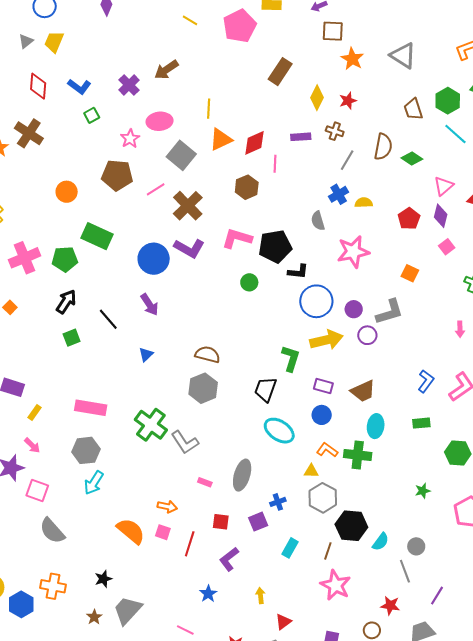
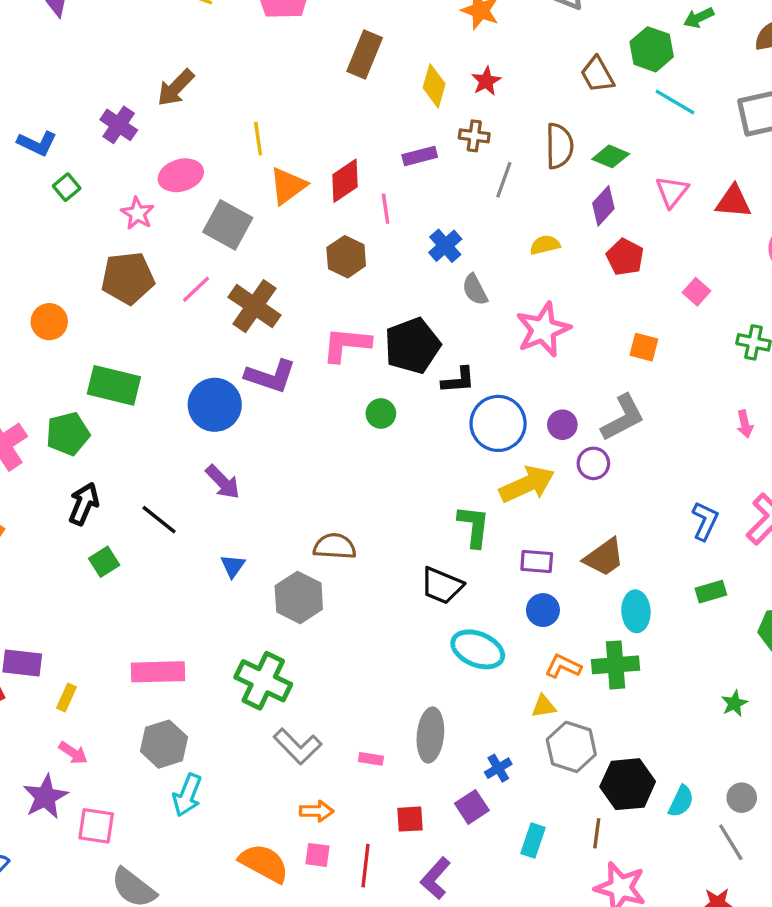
blue cross: (339, 194) -> (445, 246), moved
purple diamond: (441, 216) -> (603, 206), moved, turned 40
gray hexagon: (203, 388) -> (299, 598), moved
black trapezoid: (265, 389) -> (442, 586), turned -76
gray L-shape: (185, 442) -> (298, 746), moved

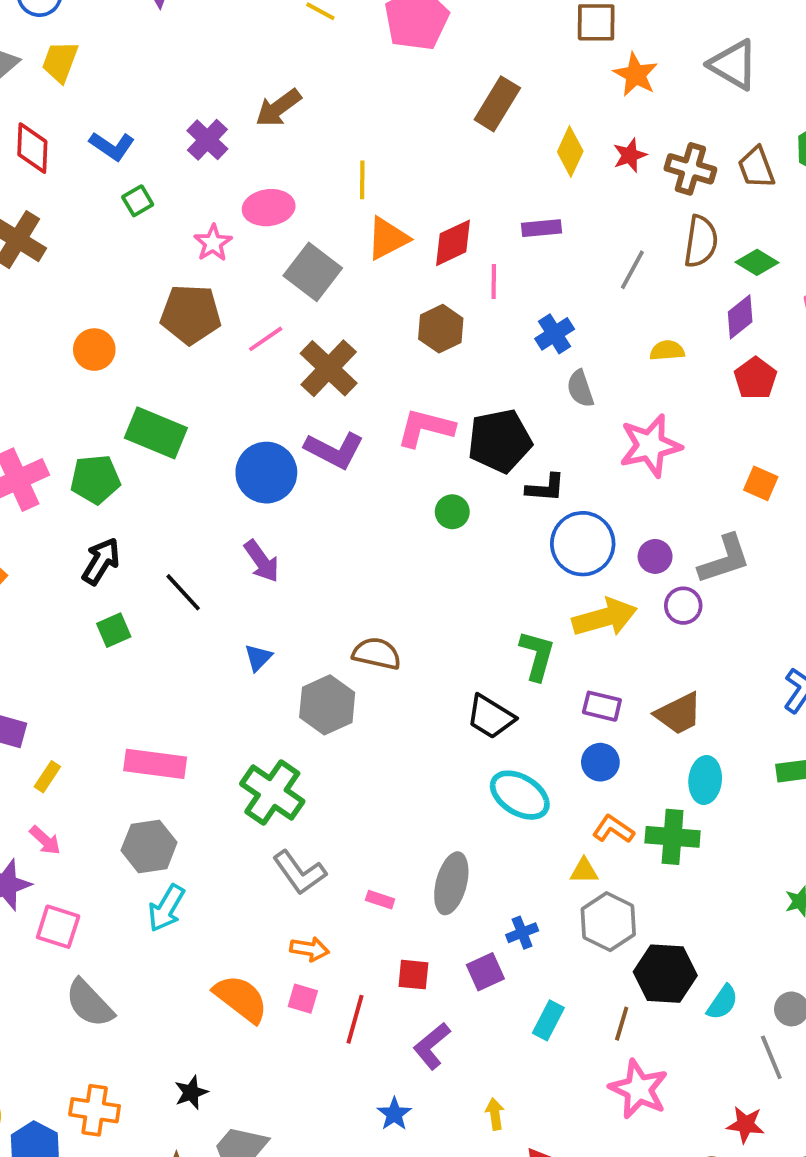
brown cross: (474, 136) -> (690, 169), moved, size x1.4

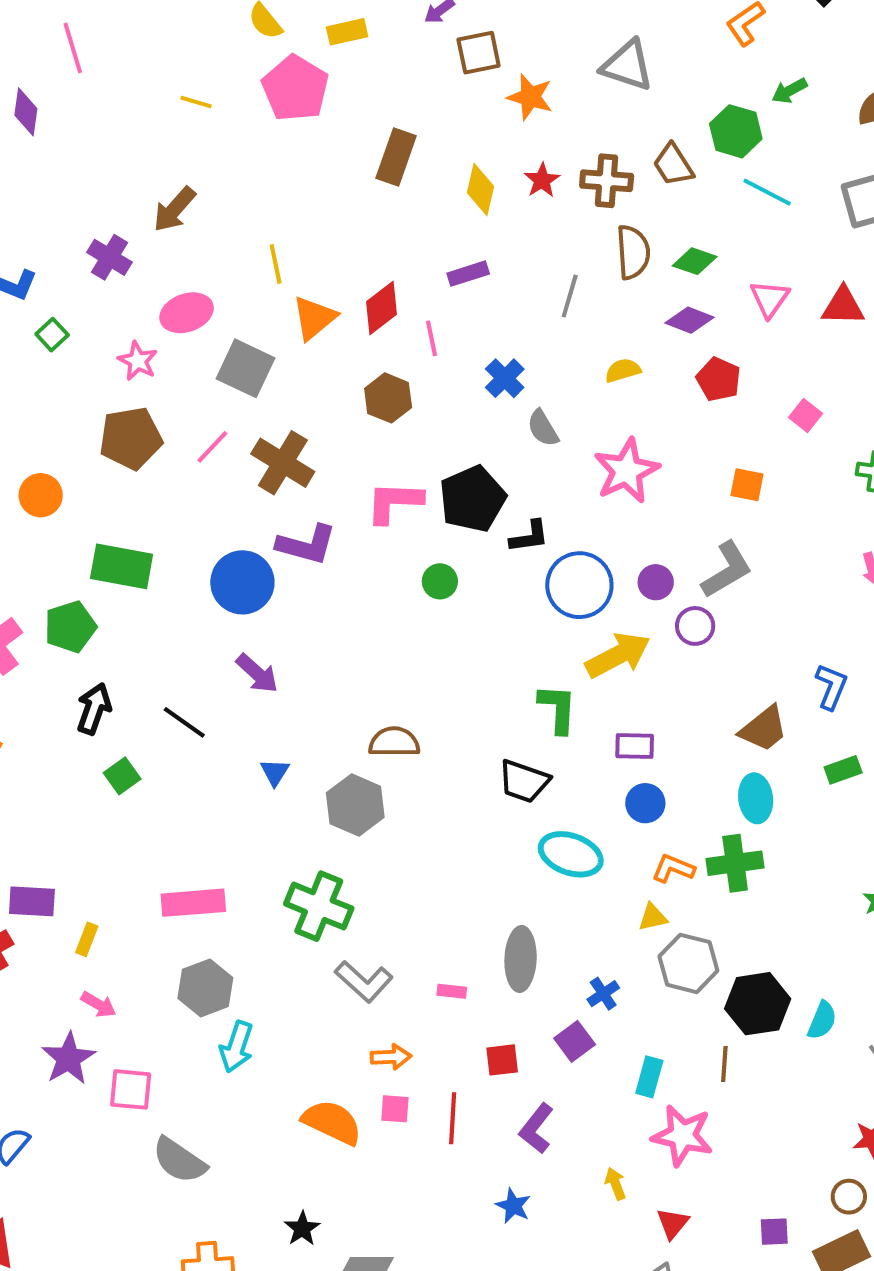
purple diamond: (740, 317) -> (689, 320), turned 72
brown trapezoid: (679, 714) -> (764, 729), moved
pink star: (639, 1089) -> (682, 1136), moved

